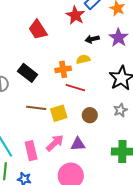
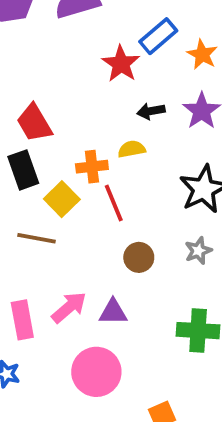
red trapezoid: (38, 30) -> (34, 123), moved
black rectangle: (28, 73) -> (23, 170), turned 30
red line: (75, 88) -> (114, 203), turned 48
yellow square: (59, 113) -> (62, 199), moved, turned -30

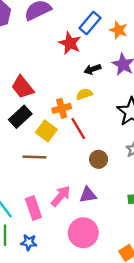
black rectangle: (23, 170) -> (20, 117), turned 75

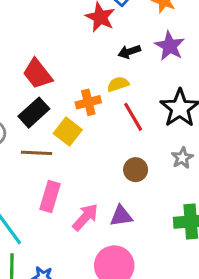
red line: (78, 129) -> (133, 117), moved
brown line: (35, 157) -> (36, 153), moved
pink rectangle: (33, 208) -> (50, 197), moved, turned 35

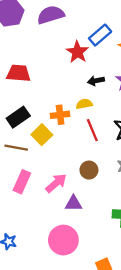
red trapezoid: (37, 74) -> (19, 73), moved, turned 125
pink arrow: (85, 217) -> (56, 183), moved

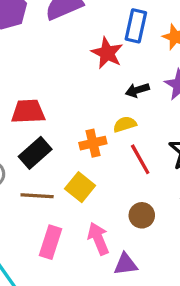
blue rectangle: (100, 35) -> (136, 26), turned -30
red trapezoid: (19, 73) -> (28, 112), moved
yellow square: (42, 135) -> (80, 187), moved
pink arrow: (56, 183) -> (98, 239), turned -65

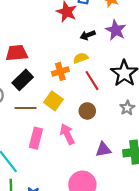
brown circle: (142, 215) -> (87, 111), moved
purple triangle: (126, 264) -> (103, 150), moved

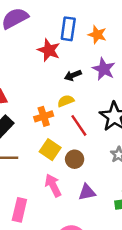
yellow square: (53, 101) -> (50, 150), moved
pink rectangle: (36, 138) -> (19, 210), moved
purple triangle: (103, 150) -> (87, 192), moved

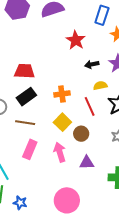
blue rectangle: (68, 29) -> (102, 15), moved
yellow semicircle: (66, 101) -> (100, 86), moved
pink rectangle: (19, 210) -> (30, 149), moved

